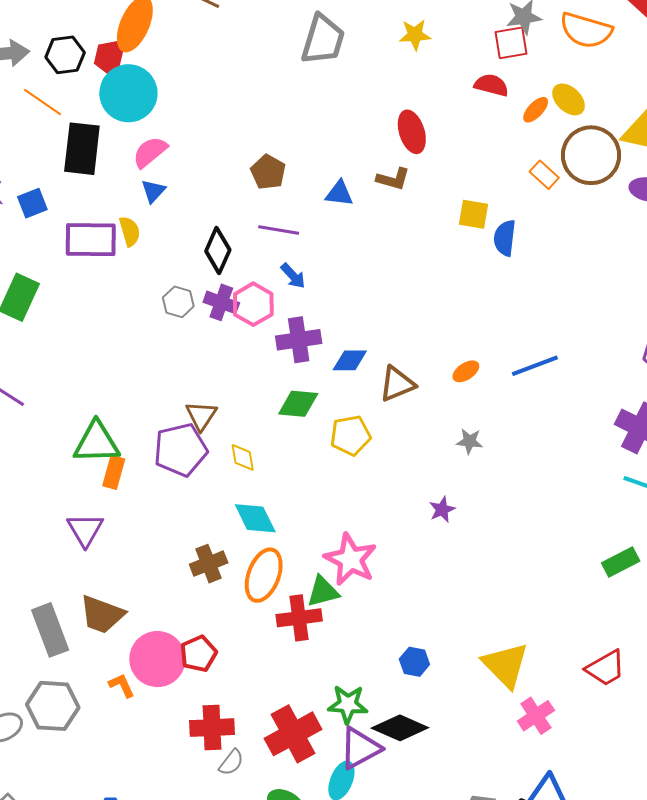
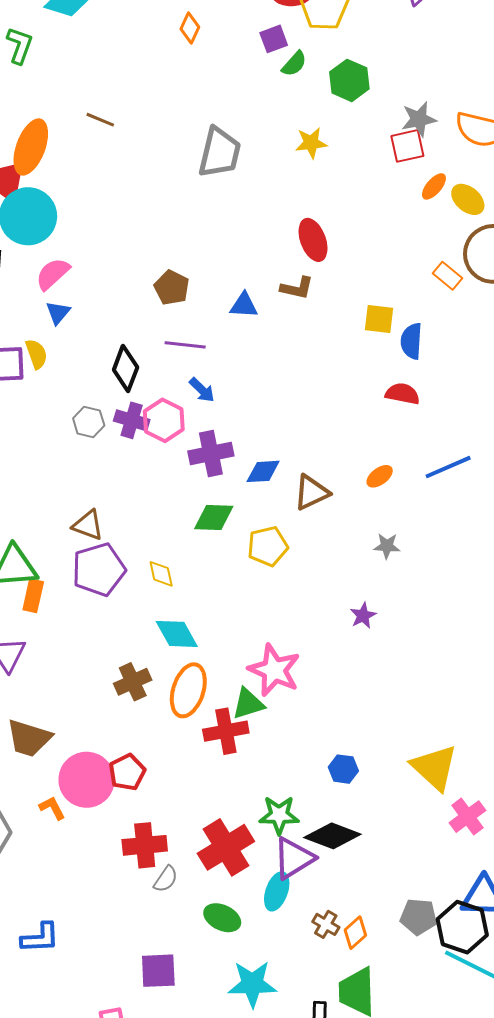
red semicircle: (491, 85) -> (403, 394), moved
orange ellipse: (536, 110) -> (434, 186), moved
brown triangle: (201, 416) -> (88, 525), moved, turned -40

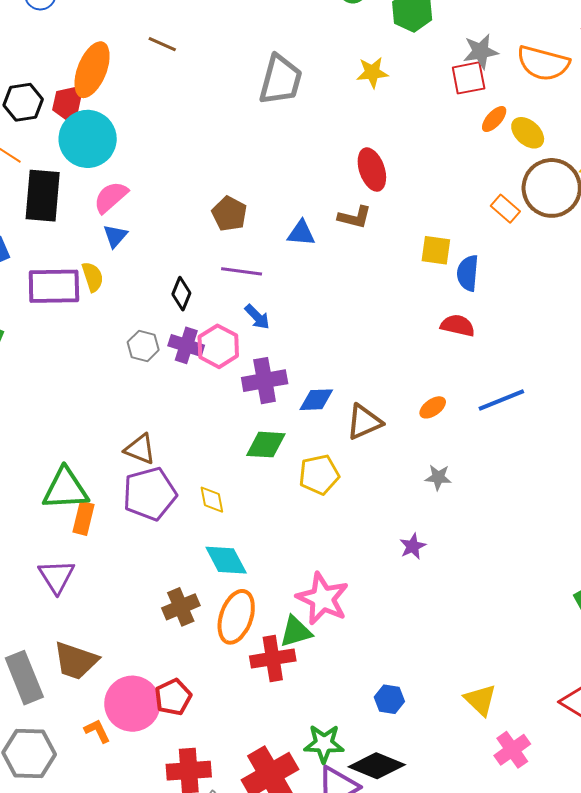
black diamond: (126, 369) -> (181, 294), size x0.7
yellow triangle: (434, 767) -> (480, 700), size x0.7

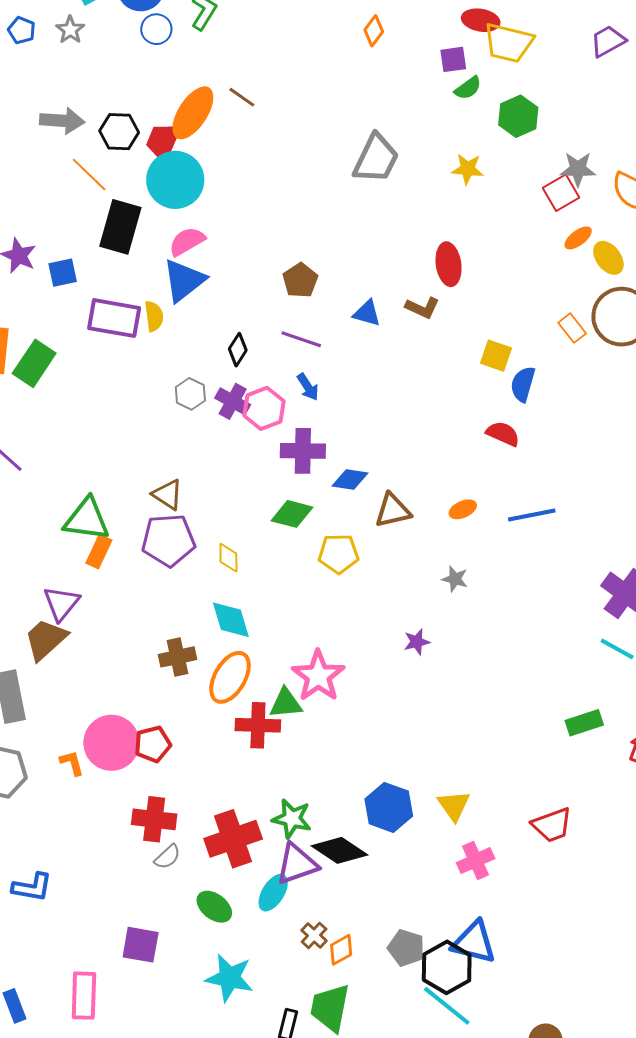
brown line: (162, 44) -> (242, 97), moved
red square: (469, 78) -> (561, 193), turned -30
blue triangle: (115, 236) -> (184, 280), size x1.8
brown trapezoid: (76, 661) -> (46, 639), moved, turned 108
blue hexagon: (389, 699) -> (389, 807), moved, size x1.6

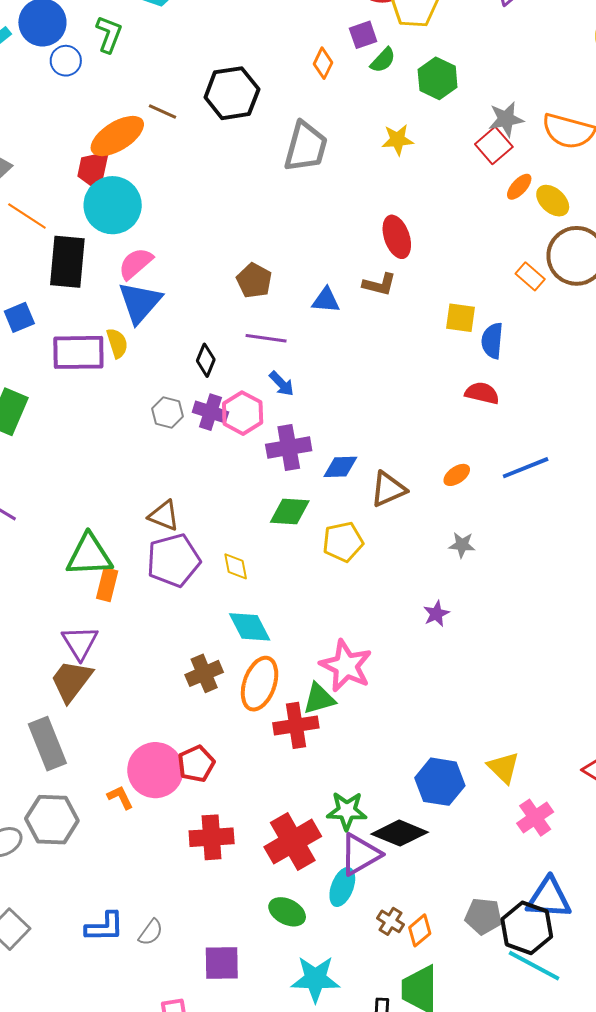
orange diamond: (374, 31) -> (323, 63), moved
orange ellipse: (193, 113) -> (117, 136), turned 36
black hexagon: (119, 132) -> (232, 93), moved, size x1.4
gray semicircle: (167, 857) -> (151, 932), moved

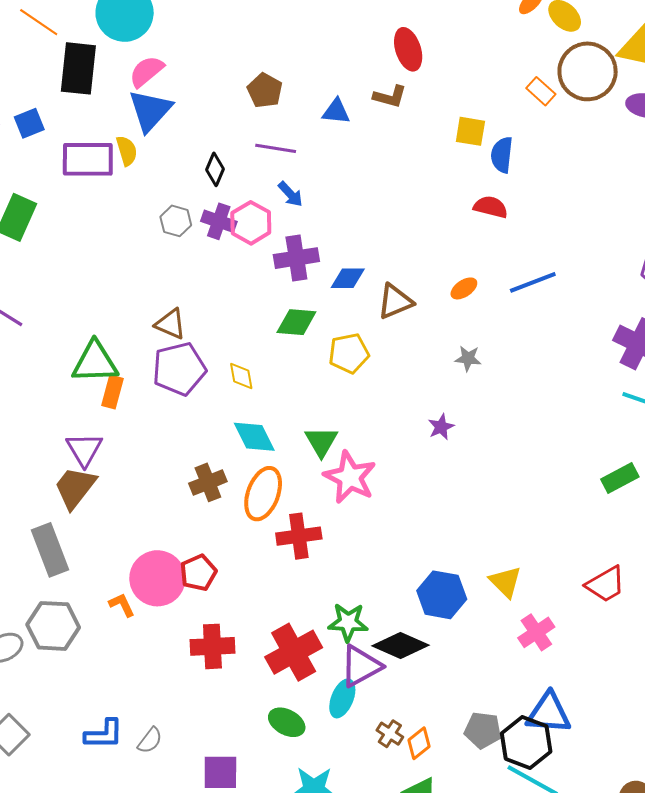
green triangle: (319, 699) -> (321, 442), moved, turned -45

